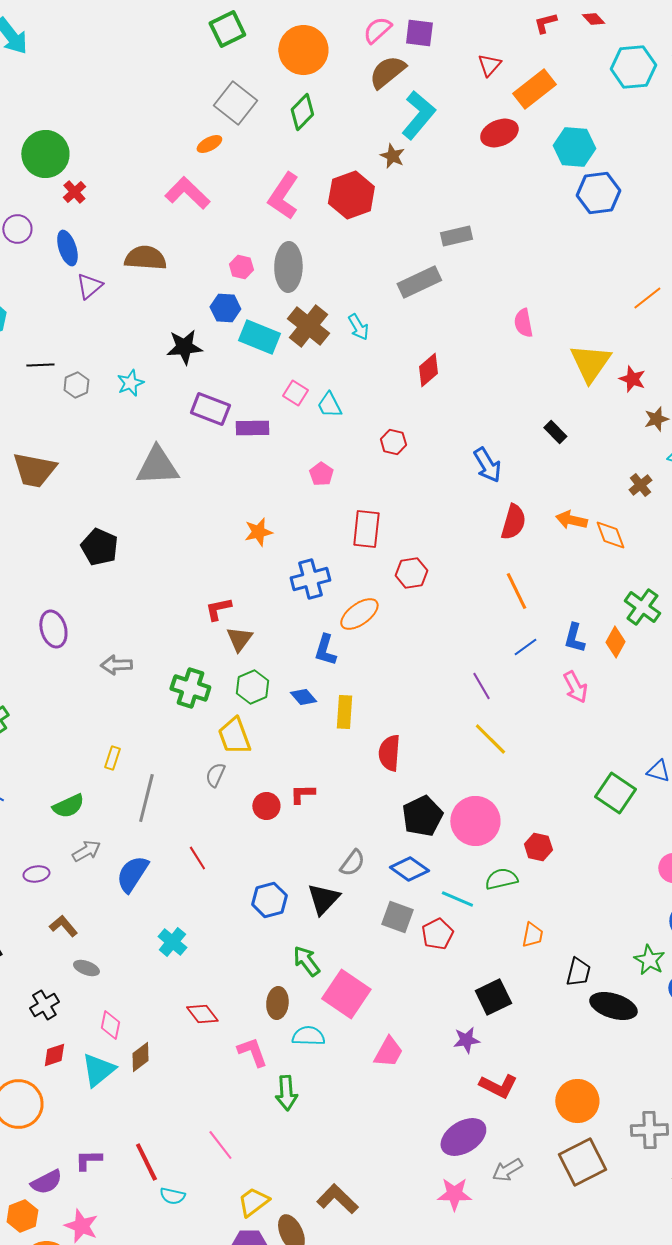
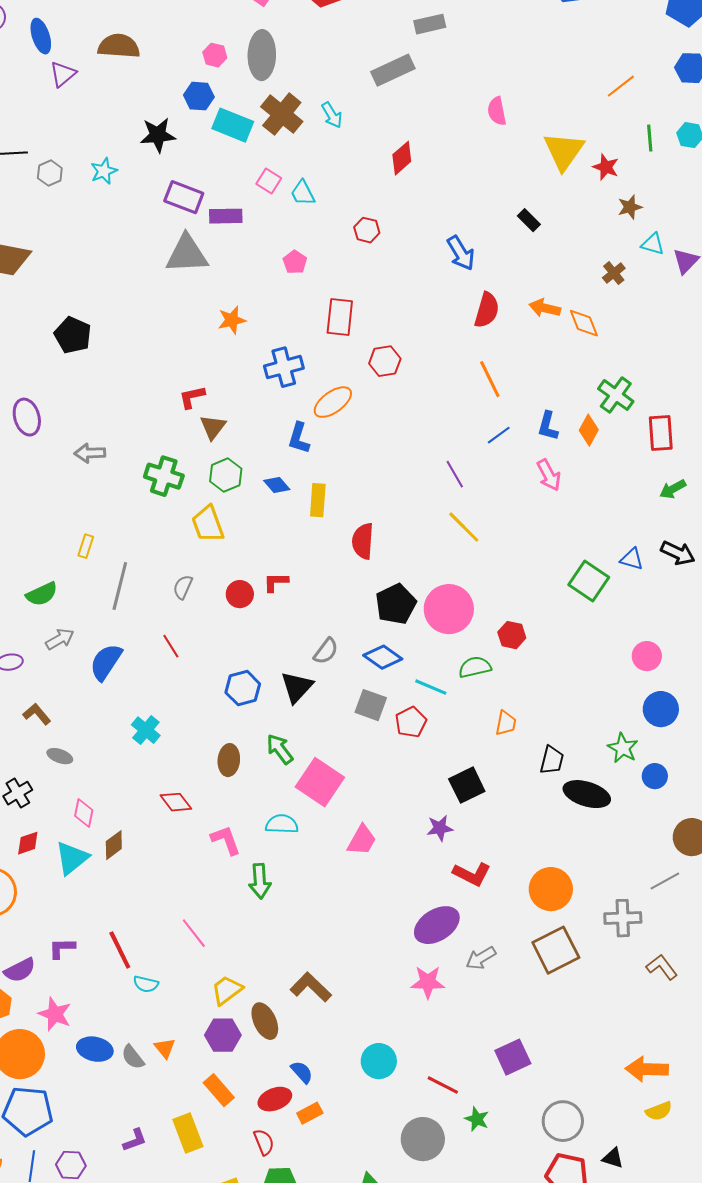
gray triangle: (157, 466) -> (187, 254), moved
gray semicircle: (215, 775) -> (183, 587), moved
brown ellipse: (277, 1003) -> (229, 760), moved

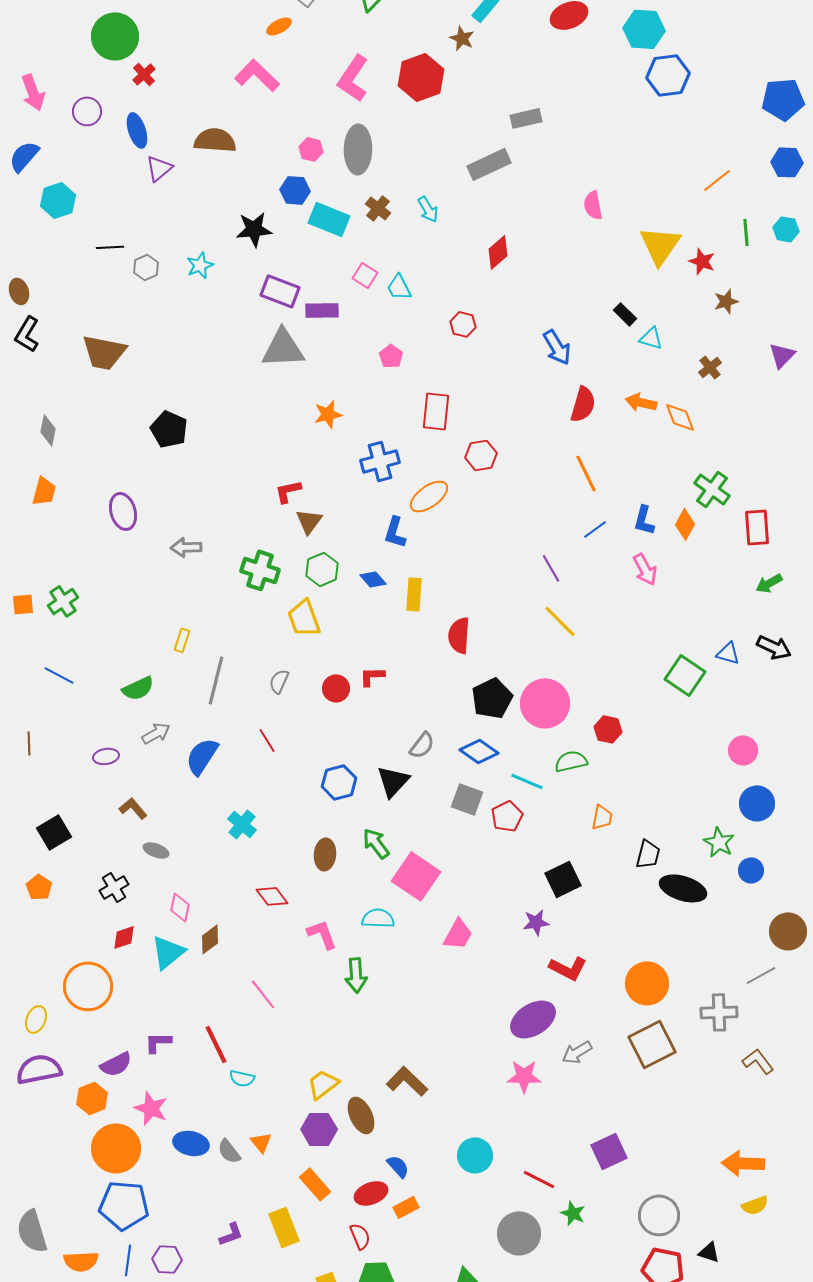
brown cross: (282, 114) -> (378, 208), size x0.6
cyan triangle: (653, 244) -> (651, 338), moved
pink line: (194, 933) -> (263, 994), moved

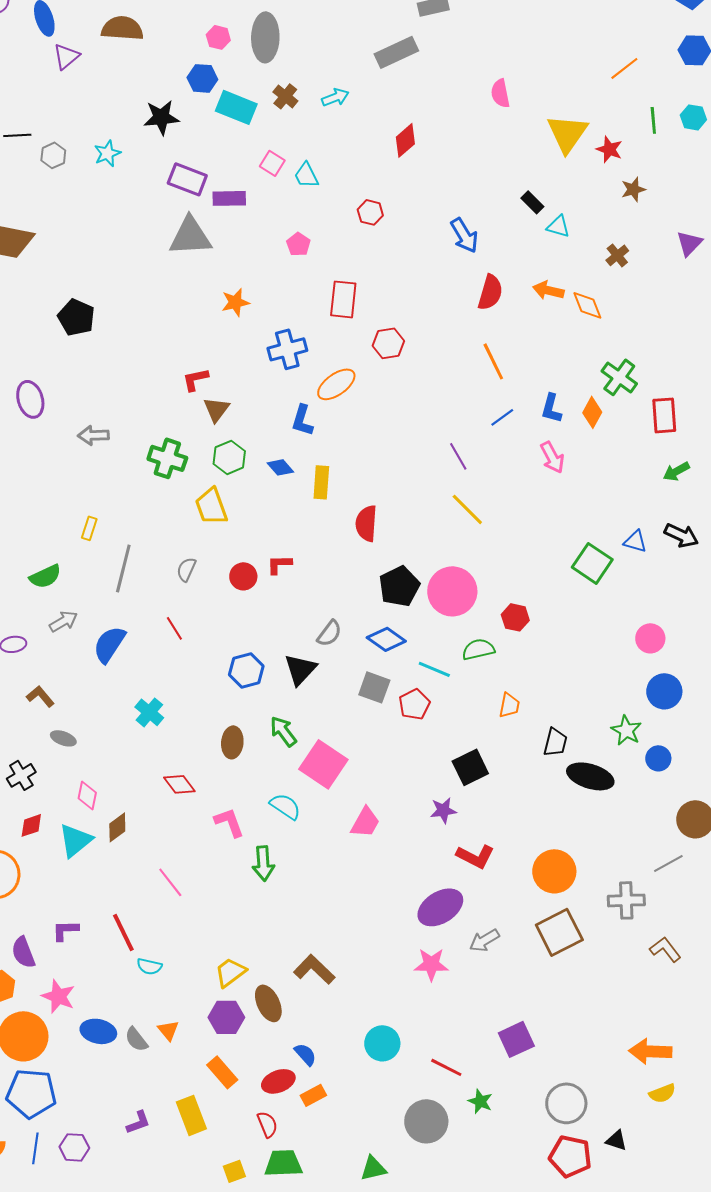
cyan arrow: (428, 209) -> (335, 97), turned -80
cyan semicircle: (378, 918) -> (285, 806), turned 32
purple semicircle: (116, 1064) -> (23, 952), turned 96

